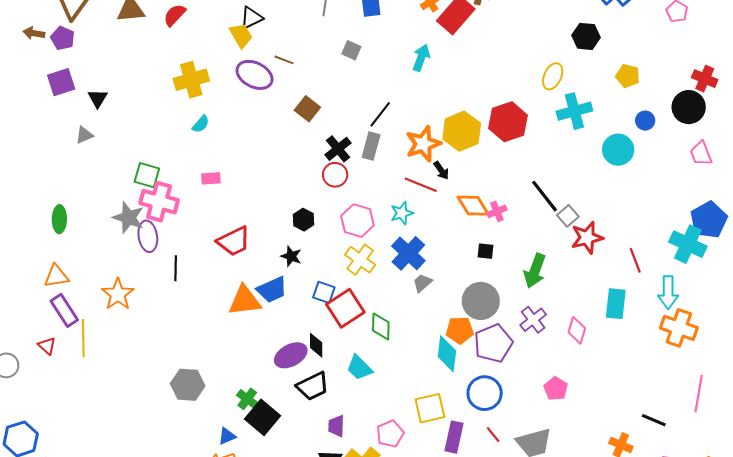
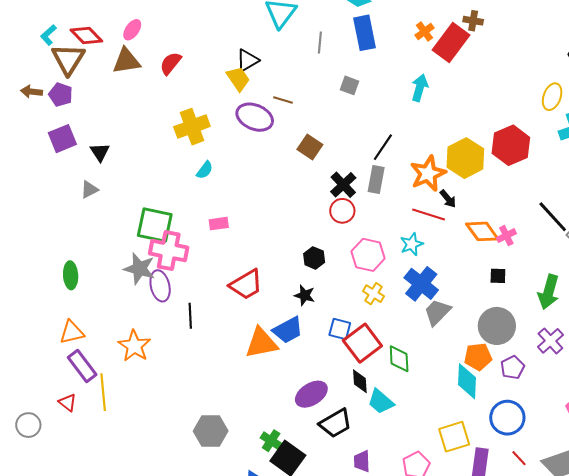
green square: (147, 175) -> (155, 225), size x1.4
yellow cross: (360, 260) -> (374, 294), size x0.7
gray trapezoid: (422, 283) -> (437, 312), size x1.4
purple pentagon: (493, 343) -> (512, 367), size x0.6
black diamond: (316, 345) -> (360, 381), moved

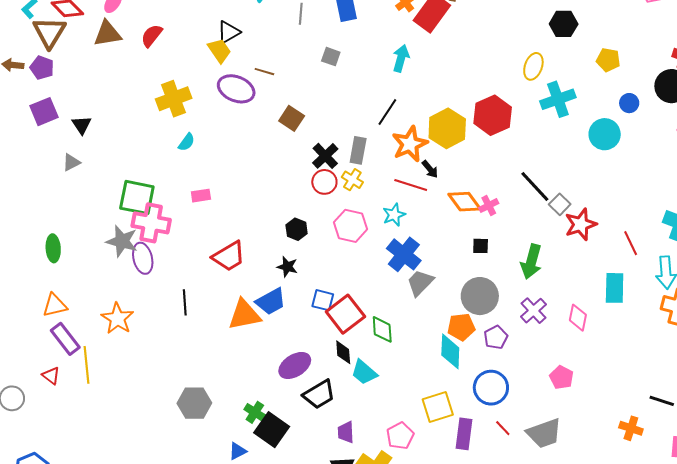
black line: (383, 147) -> (387, 112), moved
yellow cross: (374, 294) -> (352, 180), moved
black line: (190, 316) -> (185, 302), moved

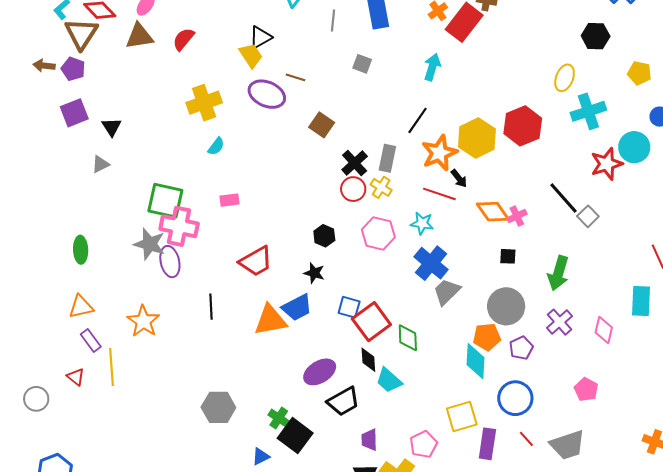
cyan star: (394, 215) -> (422, 223), turned 30
red star: (581, 224) -> (607, 164), moved
purple rectangle: (65, 339) -> (91, 341), size x0.7

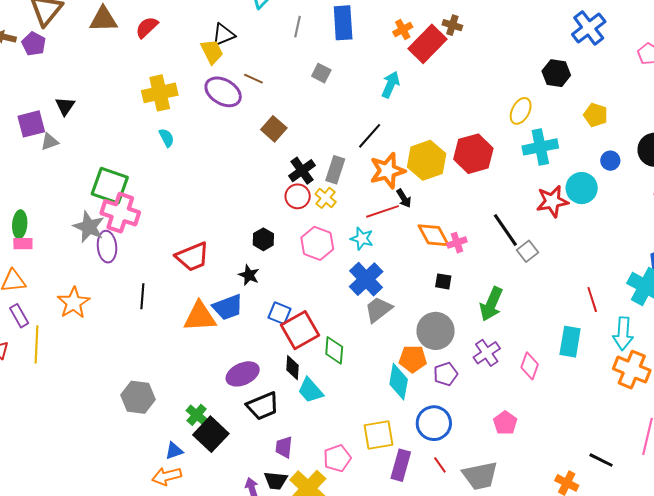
purple square: (74, 113) -> (31, 124), moved
cyan semicircle: (216, 146) -> (167, 138), turned -72
red line: (439, 194) -> (383, 211), turned -44
pink rectangle: (229, 200) -> (23, 244), moved

